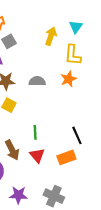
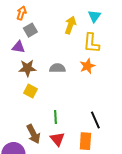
orange rectangle: (66, 157) -> (85, 141), turned -66

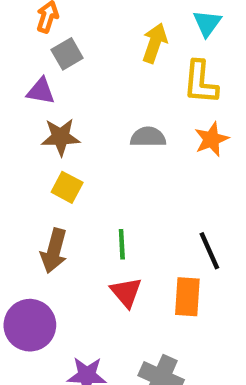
orange star: (87, 66) -> (211, 139), moved
gray semicircle: (57, 68) -> (148, 137), moved
brown arrow: (33, 134) -> (54, 251), moved, turned 42

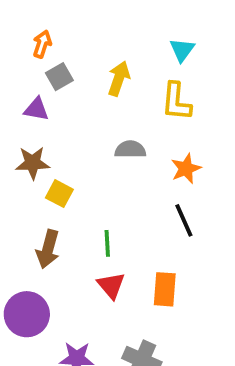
yellow arrow: (155, 43) -> (119, 79), moved
brown star: (61, 137) -> (33, 163), moved
orange star: (211, 139) -> (186, 169), moved
black line: (209, 251) -> (184, 220), moved

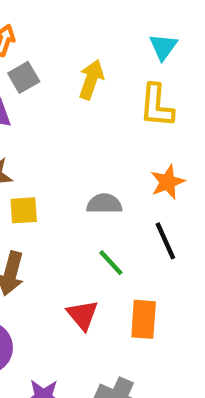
gray semicircle: (130, 149) -> (104, 204), moved
yellow square: (59, 194) -> (24, 210), turned -32
green line: (107, 243) -> (111, 263), moved, turned -40

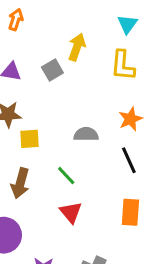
gray square: (24, 77) -> (52, 70), moved
green line: (111, 263) -> (66, 176), moved
orange rectangle: (144, 319) -> (130, 212), moved

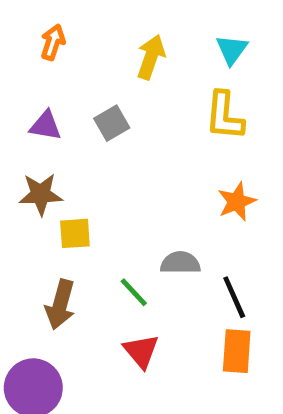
yellow arrow: (77, 47) -> (151, 57), moved
gray semicircle: (86, 134) -> (180, 263), moved
black line: (129, 160) -> (234, 297), moved

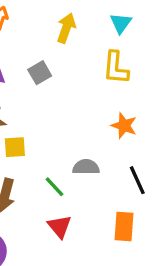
orange star: (237, 202) -> (124, 126), turned -30
black line: (234, 297) -> (137, 180), moved

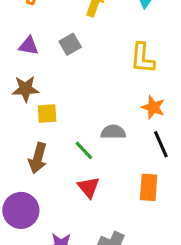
yellow L-shape: (116, 68) -> (142, 58), moved
orange star: (124, 126) -> (153, 107), moved

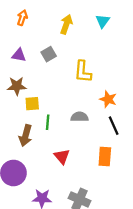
yellow L-shape: (142, 58) -> (83, 72), moved
green line: (84, 150) -> (48, 122), moved, turned 48

